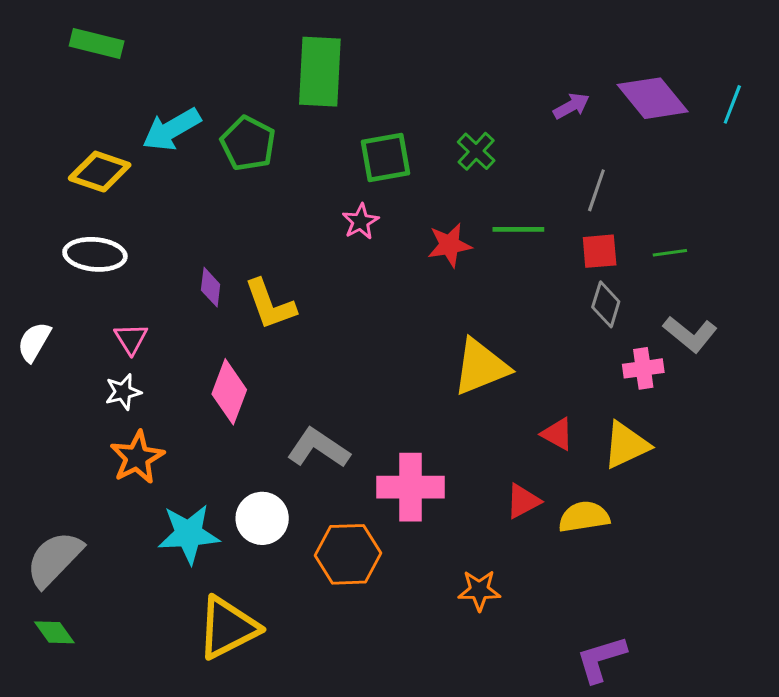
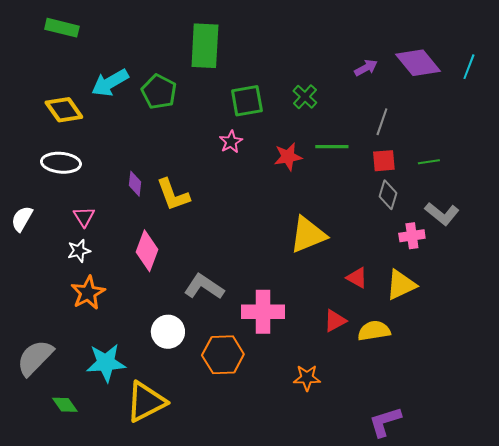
yellow diamond: (100, 172) -> (64, 110), turned 36
cyan star: (189, 534) -> (106, 363), moved
green diamond: (54, 632) -> (65, 405), moved

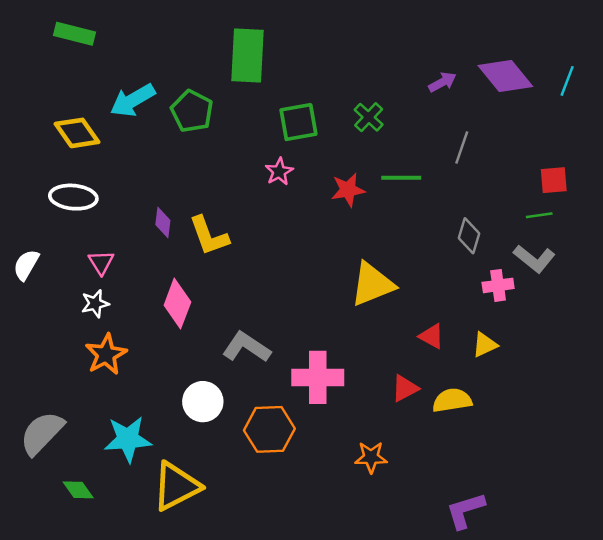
red square: (384, 161) -> (554, 180), moved
green line: (429, 162) -> (539, 215), moved
yellow triangle: (401, 285) -> (485, 345), size x0.7

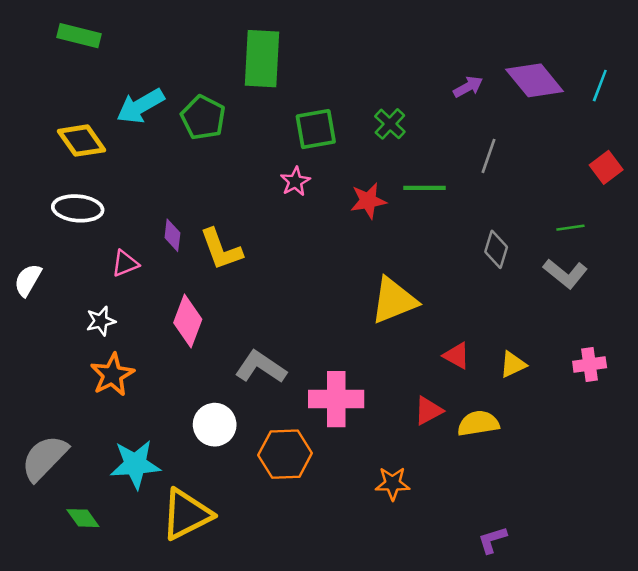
red square: (554, 180) -> (606, 167), moved, turned -32
pink triangle: (101, 262) -> (125, 263), moved, turned 40
pink cross: (498, 285) -> (590, 365), moved
purple L-shape: (465, 510) -> (492, 540), size x0.7

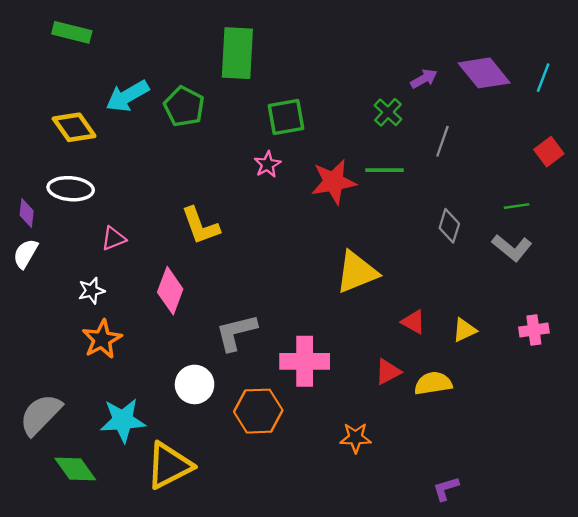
green cross: (390, 124) -> (388, 112), moved
red star: (368, 201) -> (334, 182), size x1.4
purple diamond: (172, 235) -> (27, 213), moved
gray L-shape: (261, 367) -> (236, 332), turned -48
green diamond: (83, 518) -> (75, 469), size x1.4

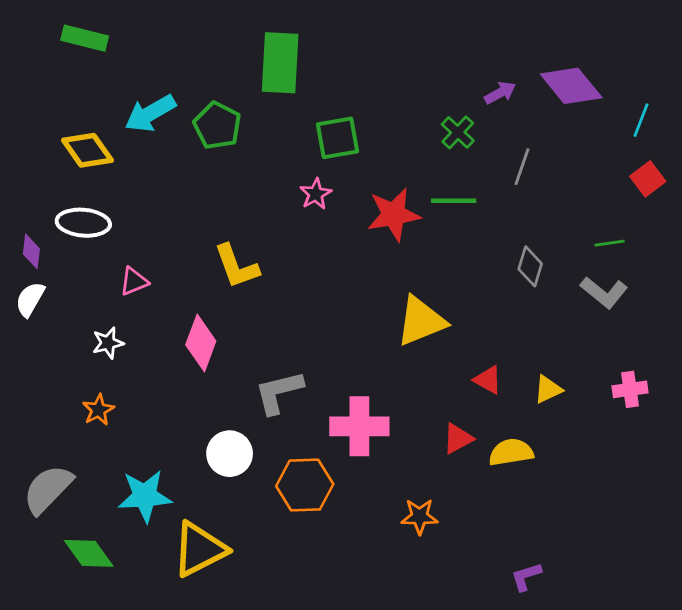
cyan line: (543, 78) -> (641, 120), moved
orange star: (102, 339) -> (98, 410), moved, size x0.7

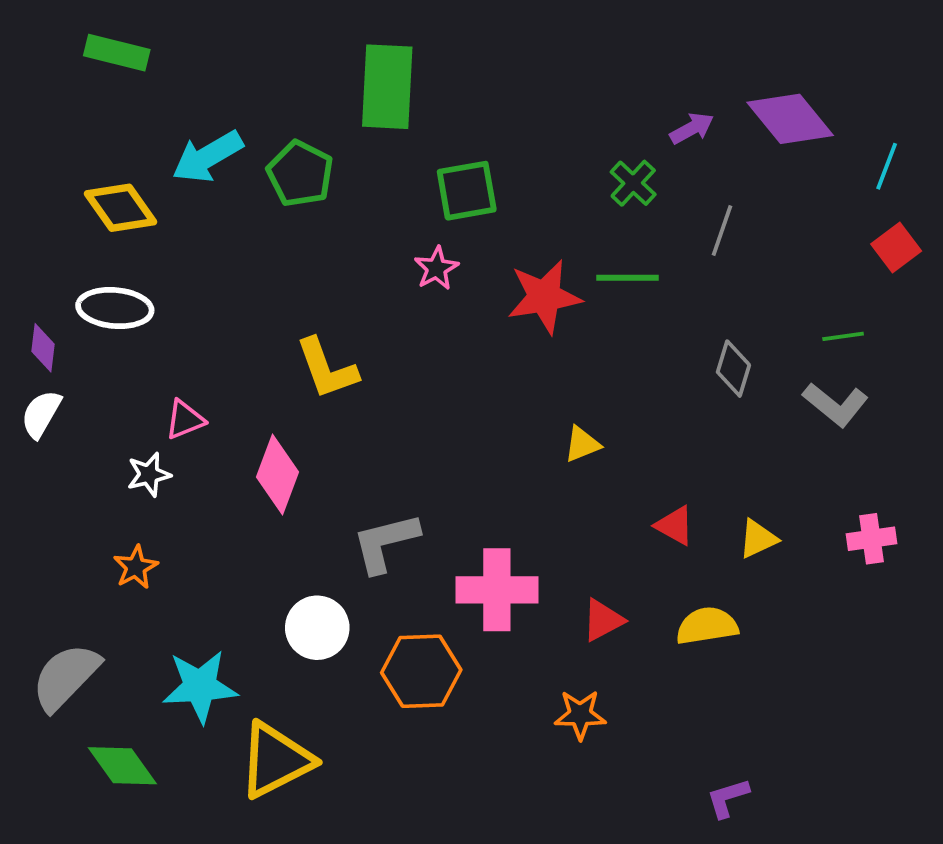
pink triangle: (134, 281) -> (185, 420), moved
yellow triangle: (421, 321) -> (582, 444), size x0.5
red triangle: (458, 439) -> (603, 620), moved

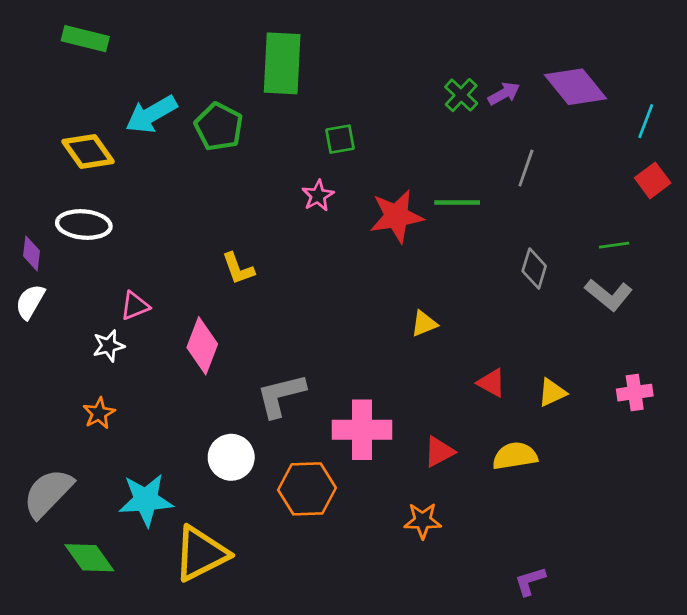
green cross: (633, 183) -> (461, 95), moved
green square: (467, 191) -> (340, 139), size x0.7
yellow L-shape: (327, 369) -> (238, 269), size x0.7

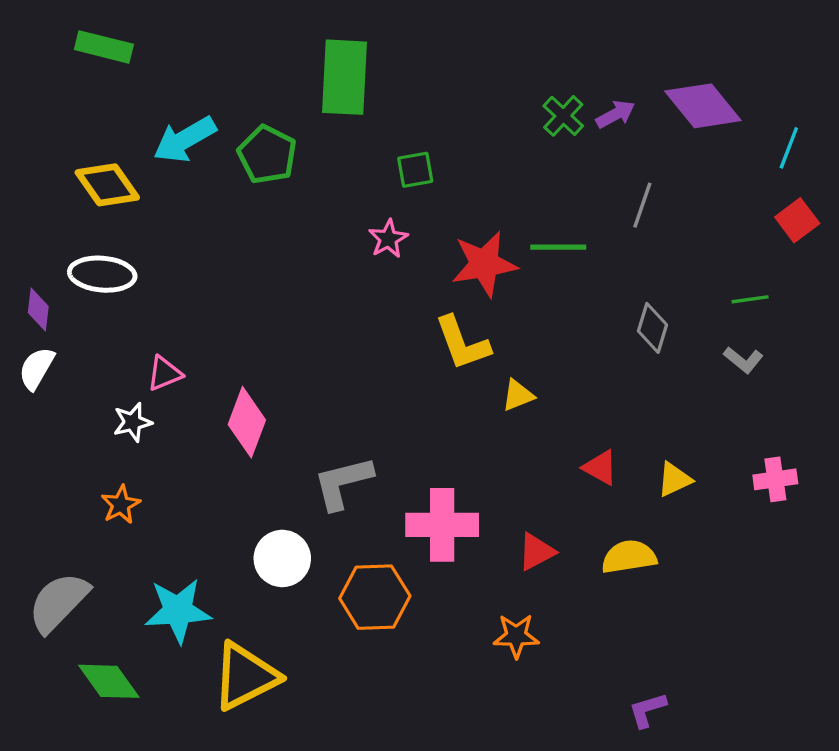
yellow L-shape: (238, 269) -> (462, 343), moved, size x1.4
gray L-shape: (609, 295) -> (743, 360), size x0.7

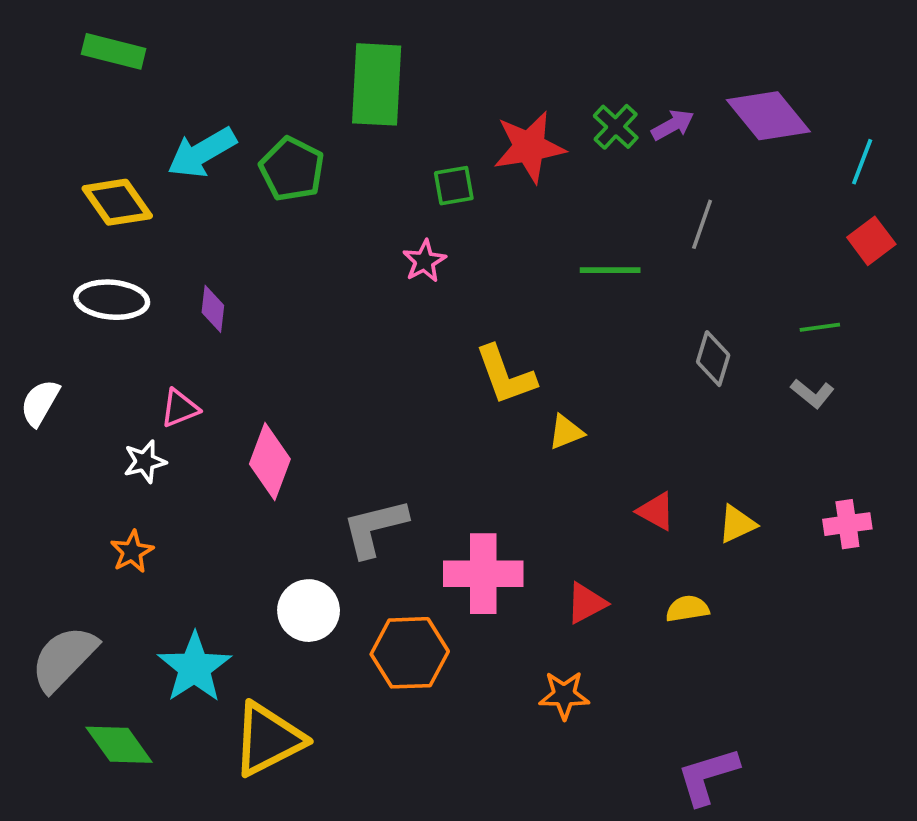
red star: (484, 264) -> (529, 147), moved
purple diamond: (38, 309) -> (213, 309), moved
yellow semicircle: (629, 557) -> (687, 609), size x0.7
cyan star: (178, 611) -> (194, 668), turned -30
purple L-shape: (647, 710) -> (708, 776), size x1.5

